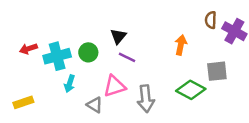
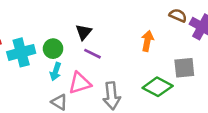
brown semicircle: (211, 20) -> (178, 15), turned 112
cyan arrow: (70, 84) -> (56, 72), moved

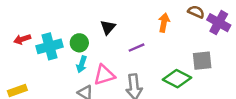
orange arrow: (147, 41) -> (164, 23), moved
purple line: (93, 54) -> (136, 48), moved, turned -49

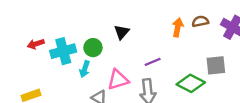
brown semicircle: (196, 12) -> (200, 21), moved, turned -35
purple line: (136, 48) -> (153, 62), moved
cyan arrow: (82, 64) -> (85, 69), moved

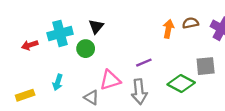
black triangle: (122, 32) -> (96, 26), moved
cyan cross: (63, 51) -> (60, 33), moved
cyan arrow: (85, 69) -> (58, 82), moved

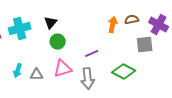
green circle: (86, 49) -> (58, 42), moved
gray square: (206, 66) -> (145, 45), moved
gray triangle: (91, 97) -> (37, 75), moved, turned -32

